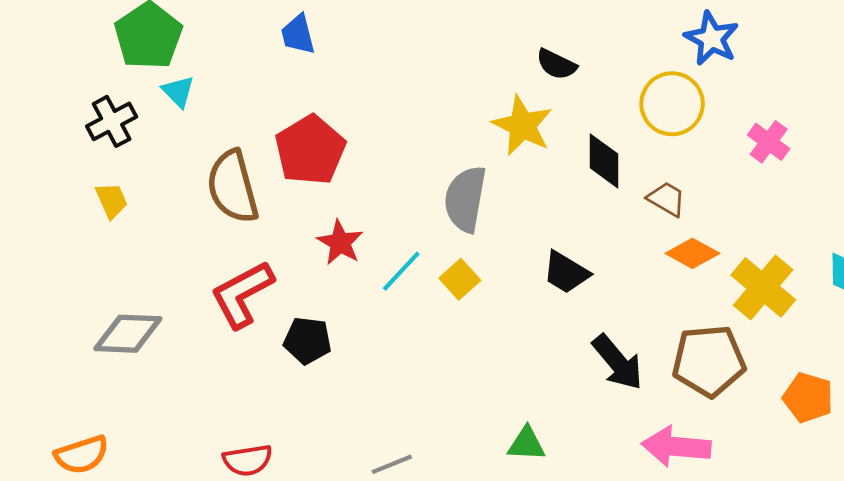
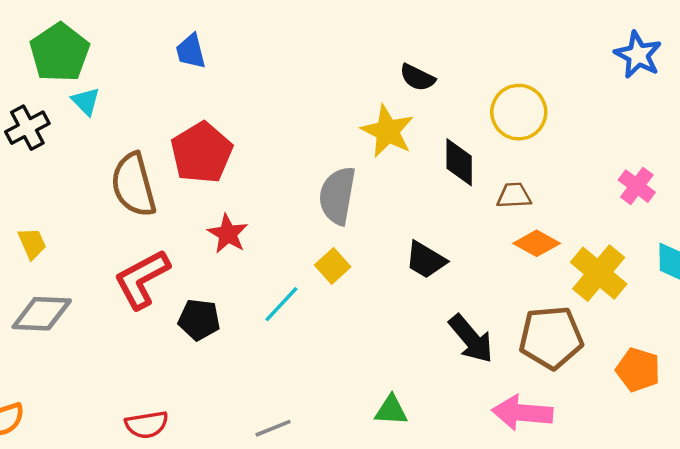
blue star: (711, 38) -> (638, 55), moved
pink cross: (769, 142) -> (637, 186), moved
brown trapezoid: (667, 199) -> (514, 196), turned -33
yellow trapezoid: (112, 200) -> (32, 243), moved
cyan line: (401, 271) -> (281, 304), moved

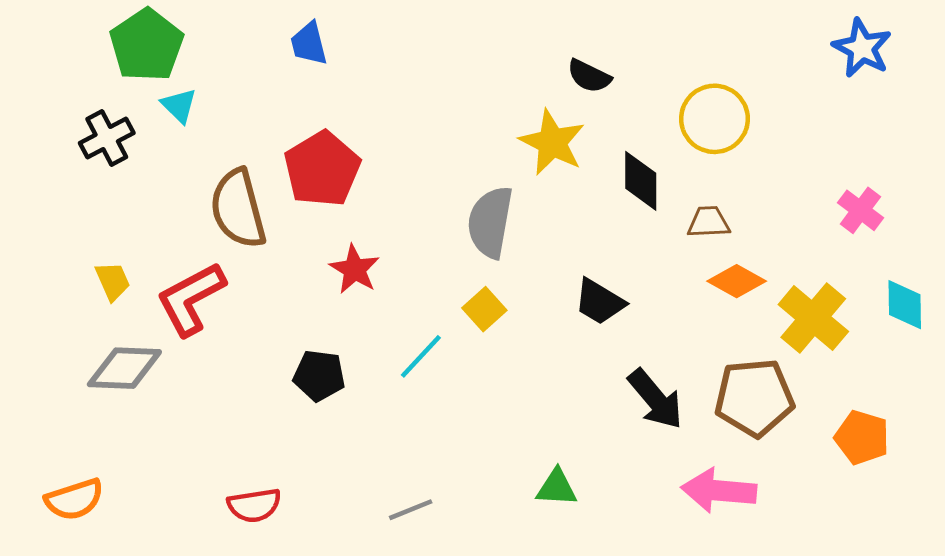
red L-shape: (142, 279) -> (191, 299), moved

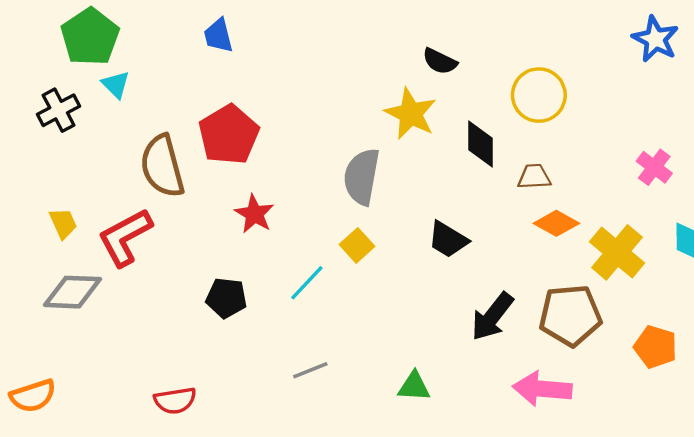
black arrow: (655, 399) -> (492, 317), turned 78
gray line: (411, 510) -> (310, 370), moved

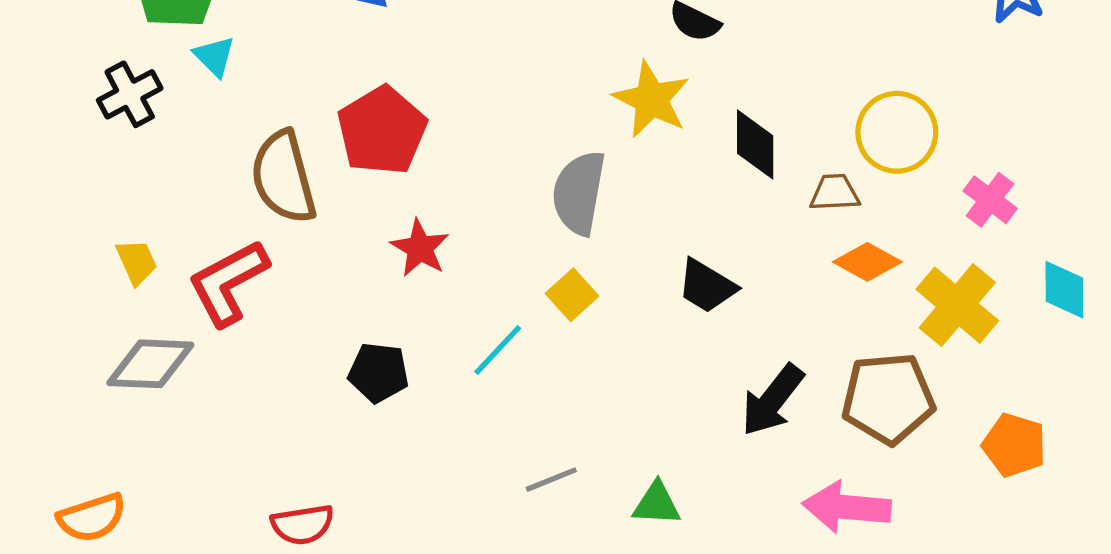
yellow circle: (539, 95) -> (897, 132), moved
pink cross: (654, 167) -> (990, 200), moved
gray line: (310, 370) -> (551, 480), moved

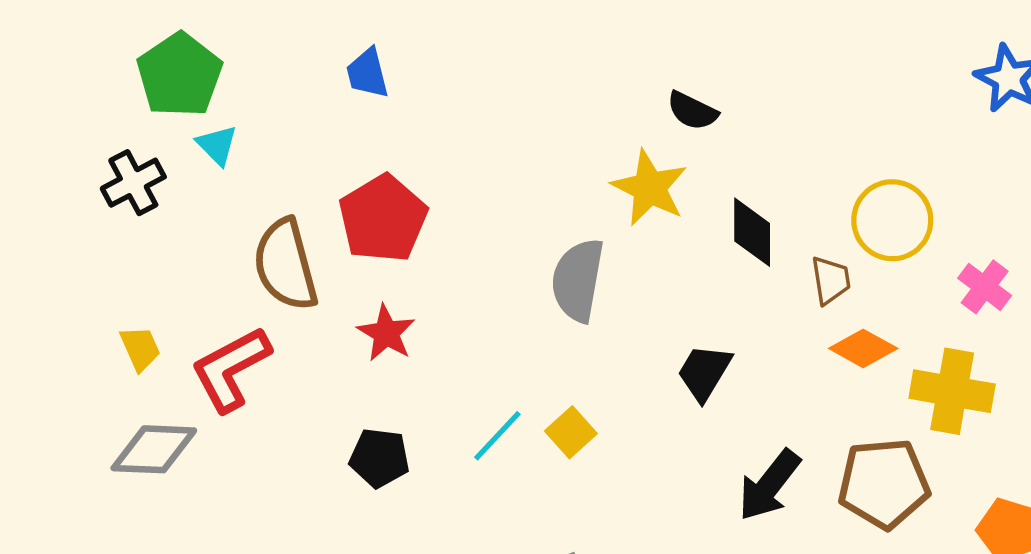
brown trapezoid: (835, 193) -> (831, 280), turned 84
red star: (420, 248) -> (386, 333), moved
black trapezoid: (707, 286) -> (704, 372), turned 90
yellow square: (572, 295) -> (571, 432), moved
yellow cross: (957, 305) -> (952, 391), turned -30

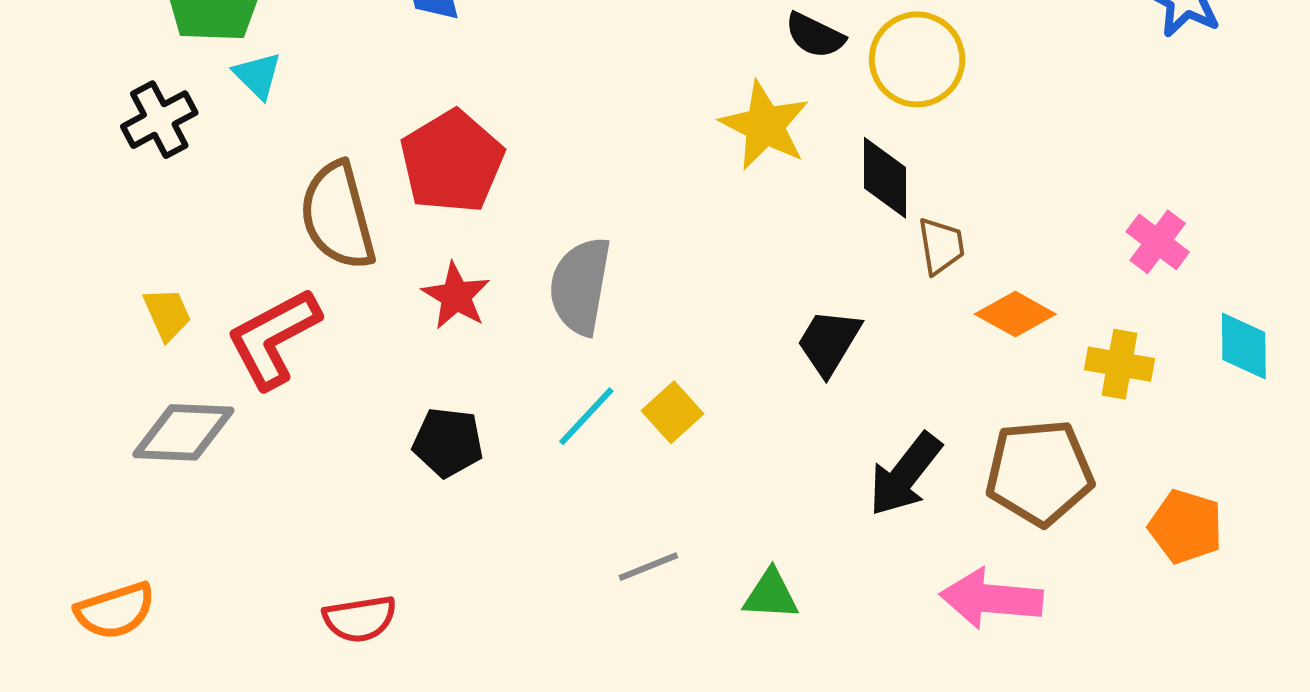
yellow circle: (892, 220) -> (917, 59), moved
gray semicircle: (578, 280) -> (580, 286), moved
brown trapezoid: (831, 280) -> (941, 246), moved
yellow cross: (952, 391) -> (1120, 364), size x0.7

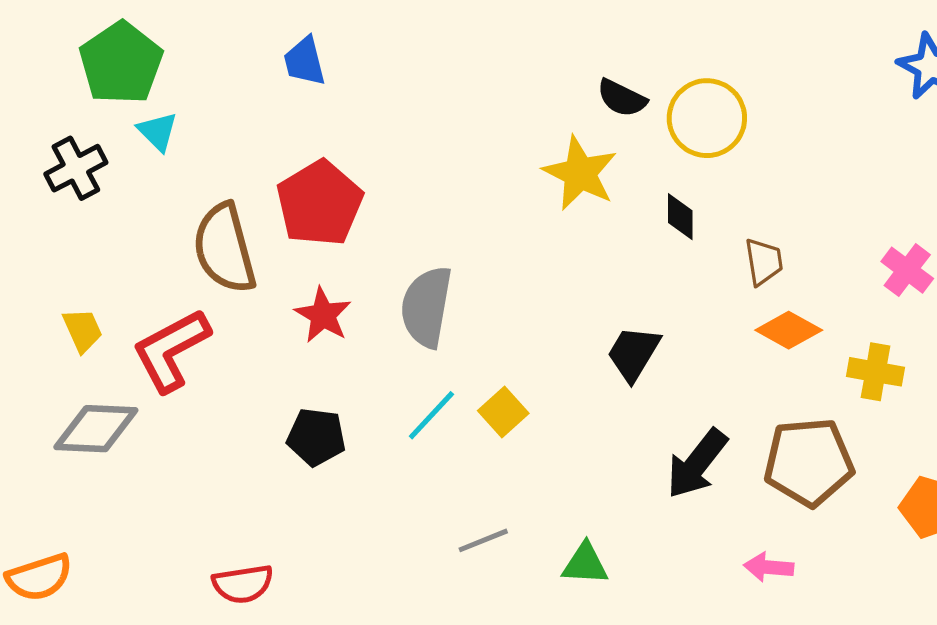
black diamond: (885, 178) -> (680, 217), size x0.7
brown trapezoid: (941, 246) -> (764, 262), moved
pink arrow: (991, 599) -> (769, 567), size x0.6

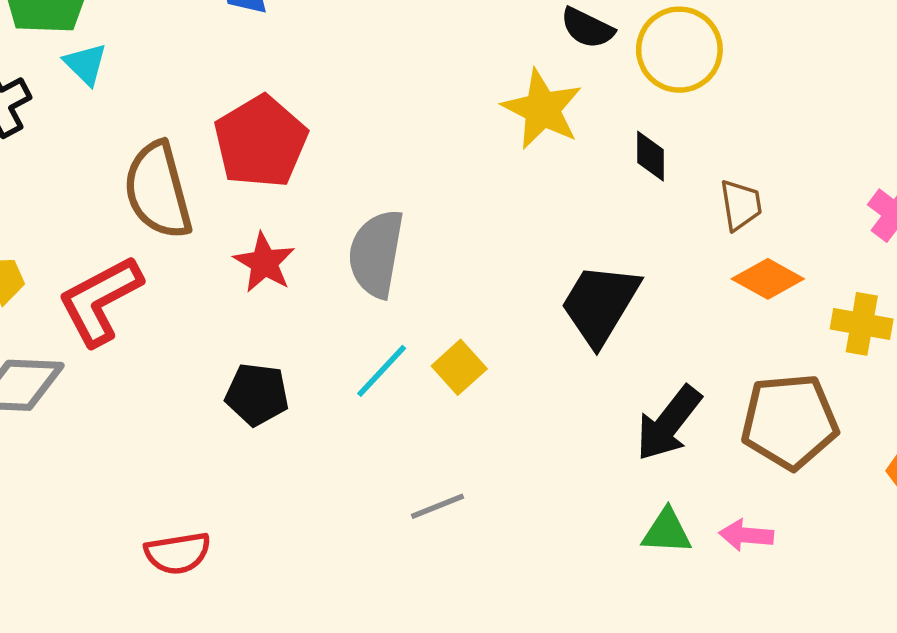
black trapezoid: (633, 354) -> (600, 304), size x1.4
green triangle: (585, 564) -> (667, 532), moved

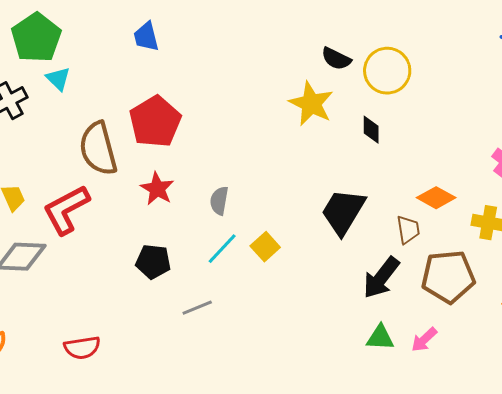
brown trapezoid: (741, 205) -> (408, 230), moved
gray semicircle: (376, 254) -> (219, 201), moved, size x0.6
gray line: (438, 506) -> (197, 308), moved
pink arrow: (746, 535) -> (424, 340), turned -48
red semicircle: (178, 553) -> (82, 348), moved

